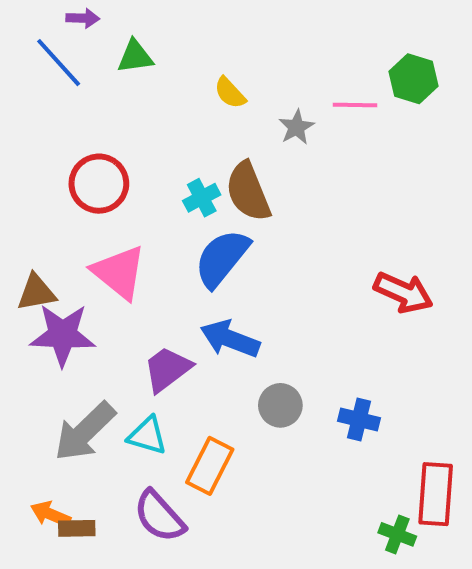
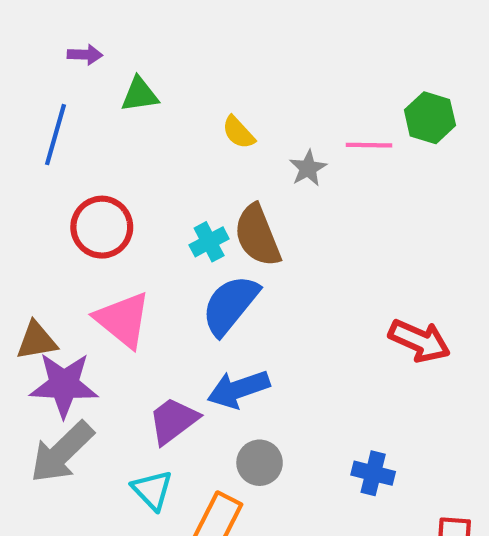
blue line: (59, 63) -> (56, 135), moved, turned 58
blue arrow: (230, 339) -> (239, 389), turned -40
gray circle: (280, 405) -> (260, 463), moved
gray arrow: (85, 432) -> (62, 452), moved
cyan triangle: (147, 436) -> (152, 490), turned 30

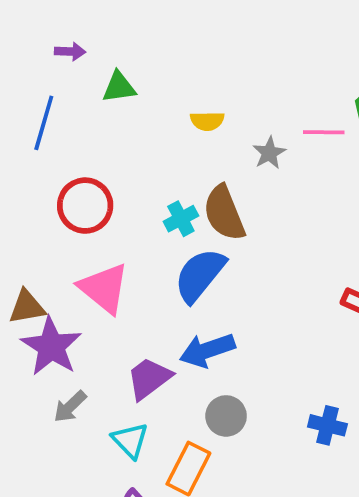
yellow semicircle: (239, 132) -> (207, 121), turned -48
purple star: (64, 385) -> (51, 346), turned 30
gray arrow: (62, 452) -> (70, 407), moved, size x0.6

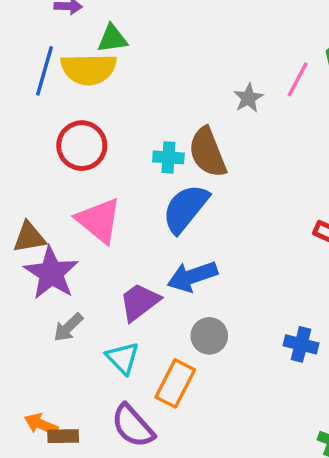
yellow semicircle: (207, 121) -> (89, 69), moved, size x1.8
pink line: (324, 132) -> (298, 79), turned -63
cyan cross: (181, 219) -> (168, 157), turned 32

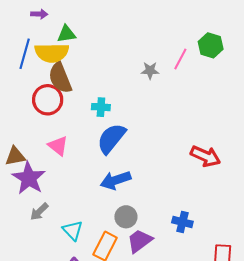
gray star: (248, 98) -> (150, 71), turned 30
brown semicircle: (208, 152) -> (60, 78), moved
pink triangle: (99, 220) -> (58, 146), size x0.7
purple trapezoid: (140, 302) -> (140, 241), moved

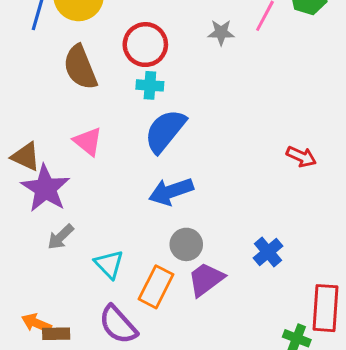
brown semicircle: (60, 78) -> (80, 67), moved
red circle: (48, 100) -> (145, 45), moved
brown triangle: (15, 156) -> (26, 157), turned 35
red arrow: (205, 156) -> (301, 157), size x0.7
blue cross: (182, 222) -> (268, 252), turned 36

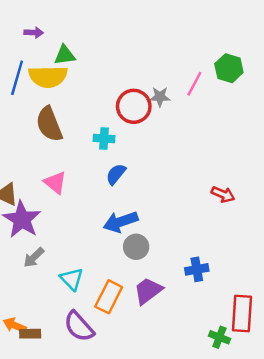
red circle: (145, 45) -> (134, 106), moved
blue semicircle: (165, 131) -> (116, 174), size x0.6
gray circle: (186, 244) -> (136, 247), moved
blue cross: (268, 252) -> (197, 269), turned 30

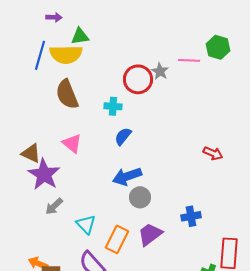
pink line: (194, 84) -> (189, 60), turned 65
gray star: (160, 97) -> (160, 71), turned 30

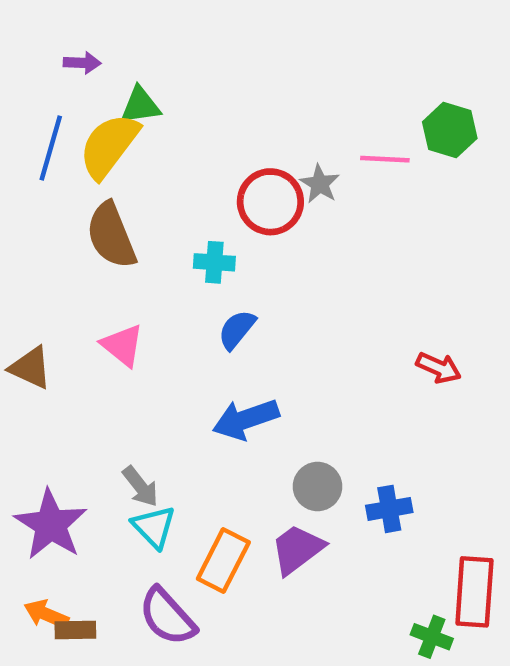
yellow semicircle: (66, 54) -> (109, 146), turned 128
purple star: (44, 174) -> (51, 525), moved
gray circle: (140, 197) -> (318, 487), moved
gray arrow: (54, 206) -> (140, 487), moved, turned -84

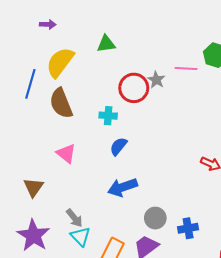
green triangle: (140, 105) -> (106, 44), moved
blue line: (51, 148) -> (30, 84), moved
brown triangle: (31, 368) -> (33, 187), moved, turned 40

